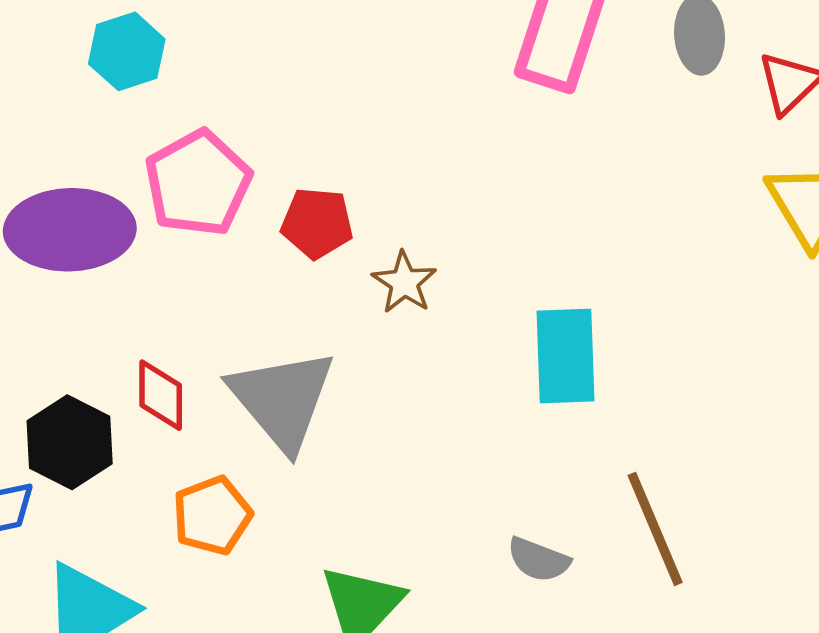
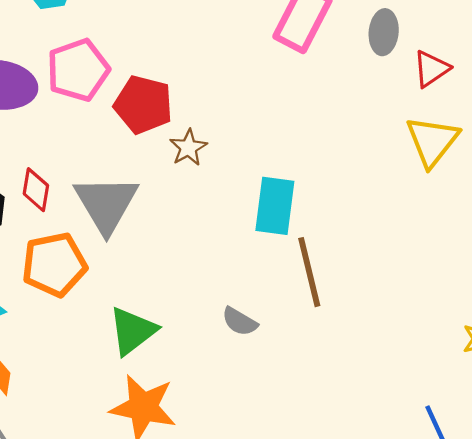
red pentagon: (317, 223) -> (143, 105), size x1.4
orange pentagon: (212, 516) -> (54, 265), size x1.4
brown line: (655, 529) -> (309, 272), moved

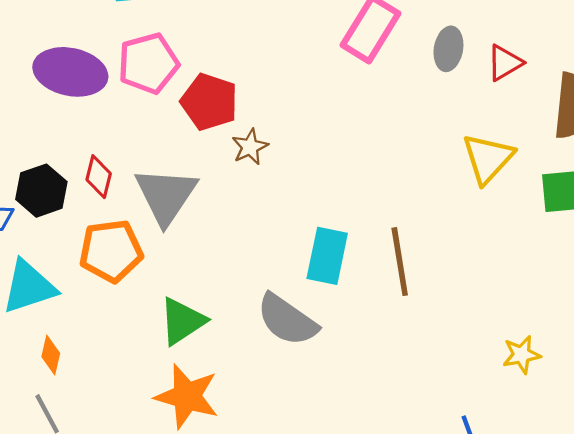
red triangle: (431, 69) -> (505, 63), moved
cyan rectangle: (275, 206) -> (327, 256), moved
brown line: (309, 272) -> (400, 262), moved
gray semicircle: (240, 322) -> (287, 320), size x1.8

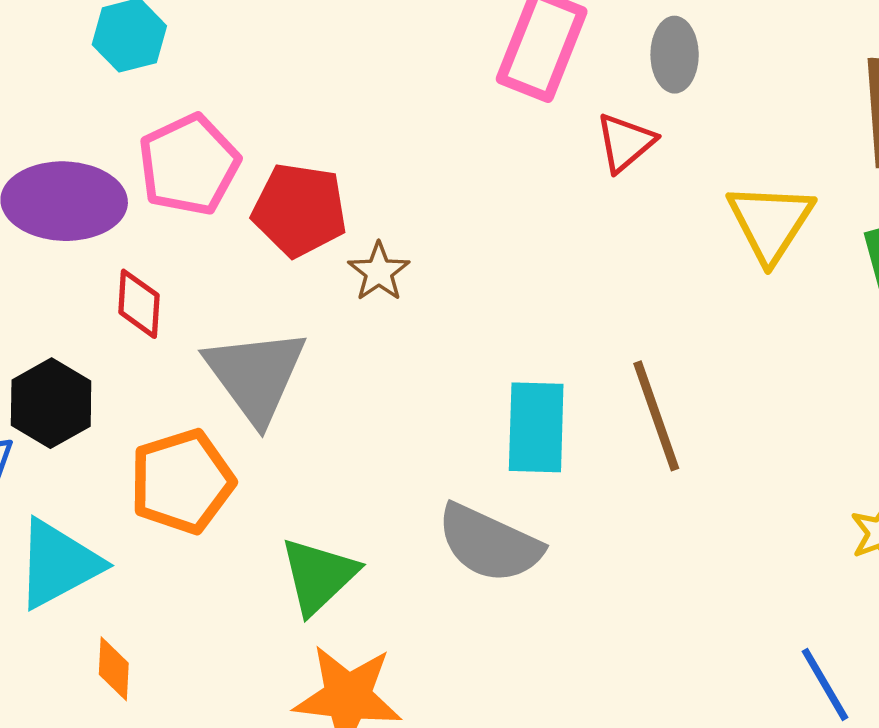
red triangle: (505, 63) -> (625, 142), moved
red diamond: (99, 177) -> (139, 304), moved

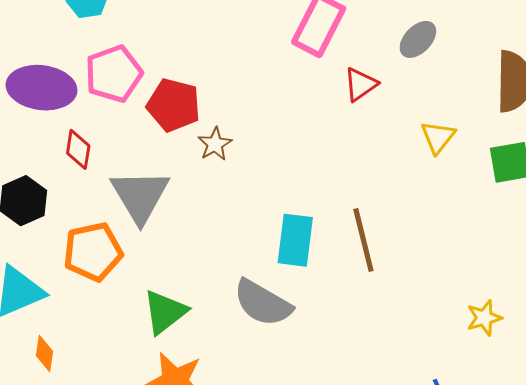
gray ellipse: (675, 55) -> (418, 39), moved, turned 39
yellow triangle: (770, 222) -> (438, 137), size x0.7

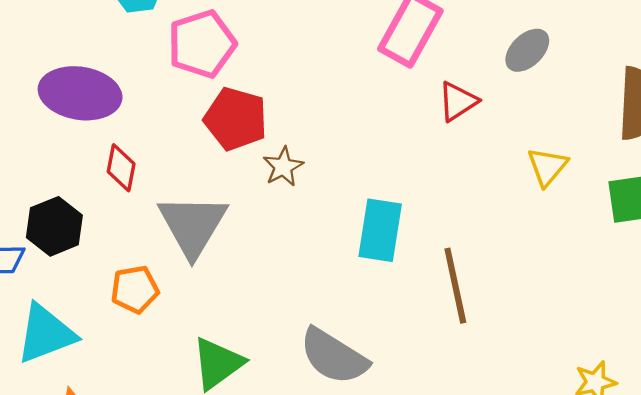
pink pentagon: (114, 74) -> (202, 44), moved
cyan rectangle: (295, 240) -> (380, 230), moved
orange pentagon: (93, 252) -> (135, 289), size x0.7

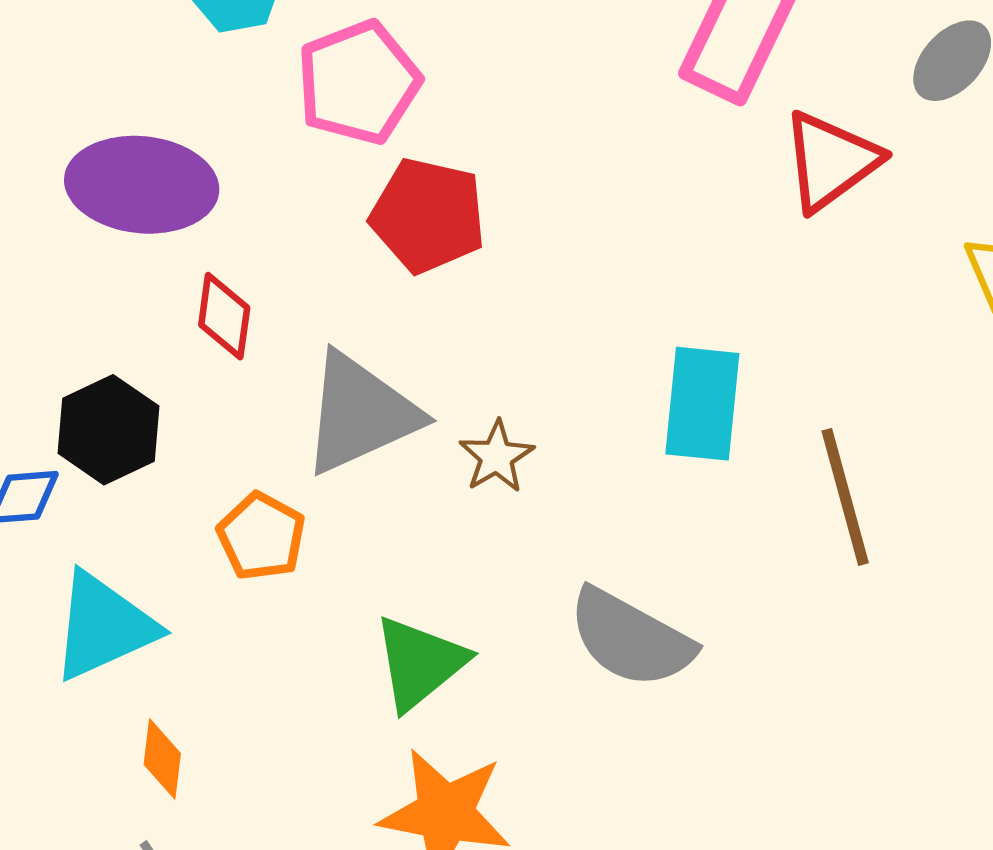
red triangle: (458, 101) -> (831, 161), size x1.4
brown star: (283, 167) -> (497, 457), moved
gray triangle: (193, 225) -> (360, 413), turned 38
orange pentagon: (135, 289) -> (261, 536), turned -30

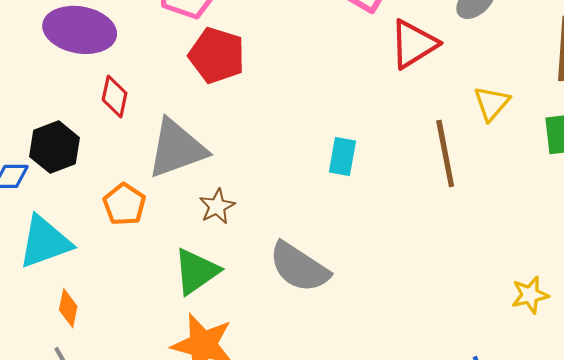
cyan rectangle: (702, 404) -> (342, 157), size x0.7
brown star: (497, 457) -> (217, 206), moved
brown line: (845, 497) -> (445, 154), moved

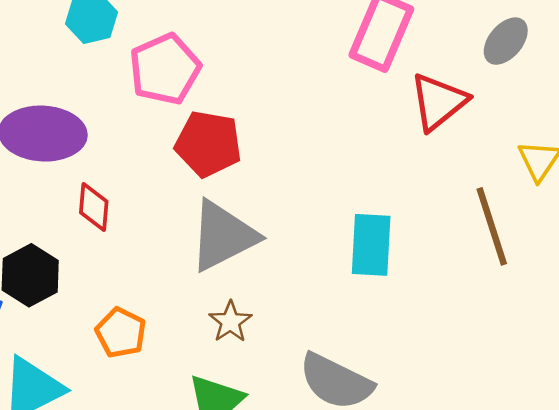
gray triangle: (177, 149) -> (223, 236), moved
cyan rectangle: (342, 157) -> (371, 245), size x1.4

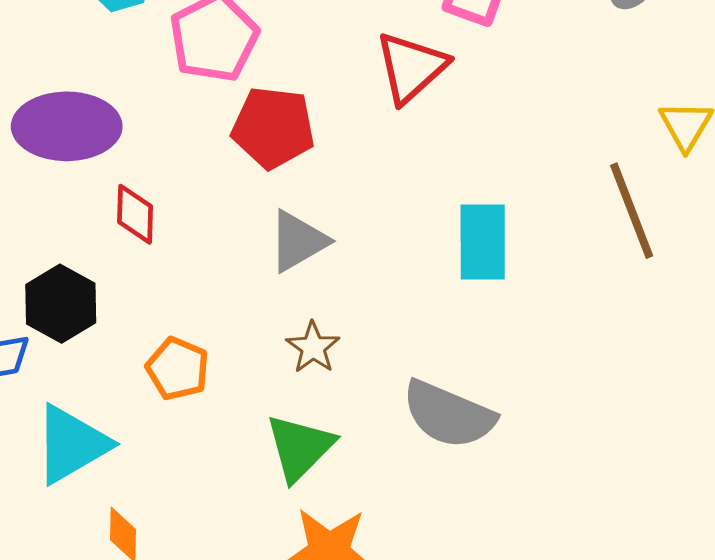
red triangle: (438, 102) -> (411, 67), moved
gray triangle: (223, 236) -> (298, 241), size x0.7

